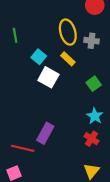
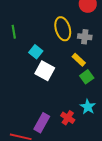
yellow rectangle: (68, 59) -> (79, 60), moved
red cross: (91, 139) -> (68, 118), moved

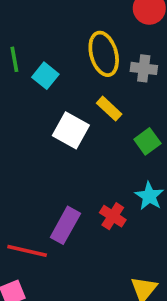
cyan square: (36, 52) -> (45, 76), moved
yellow rectangle: (79, 60) -> (109, 109), moved

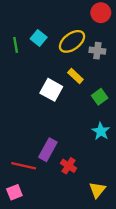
yellow ellipse: (104, 54) -> (72, 41), turned 70
cyan square: (45, 76) -> (39, 38), moved
red cross: (113, 216) -> (69, 166), moved

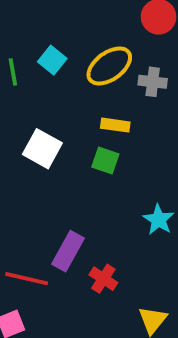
yellow rectangle: (75, 76) -> (115, 125), turned -35
white square: (51, 90) -> (42, 149), moved
green square: (100, 97) -> (105, 161), moved, turned -35

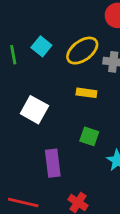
green square: (105, 161) -> (89, 136), moved
purple rectangle: (68, 251) -> (53, 163), moved, turned -36

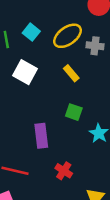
yellow rectangle: (86, 93) -> (71, 73), turned 42
white square: (34, 110) -> (25, 72), moved

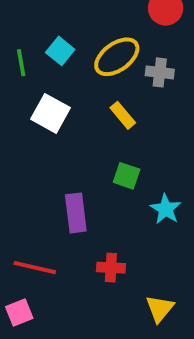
red cross: (64, 171) -> (111, 268), turned -30

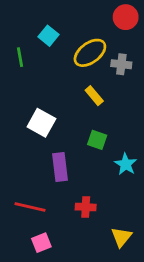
cyan square: (60, 51) -> (49, 36), moved
white square: (50, 113) -> (41, 123), moved
pink square: (19, 312) -> (41, 243), moved

